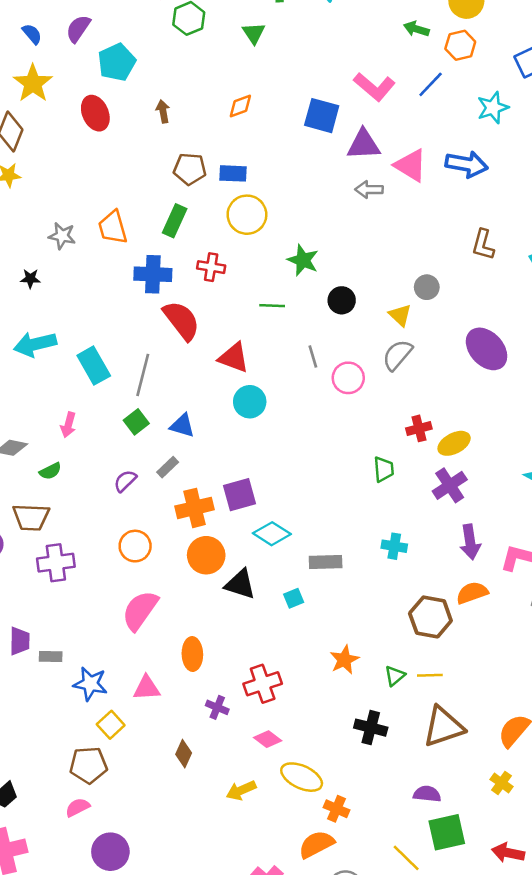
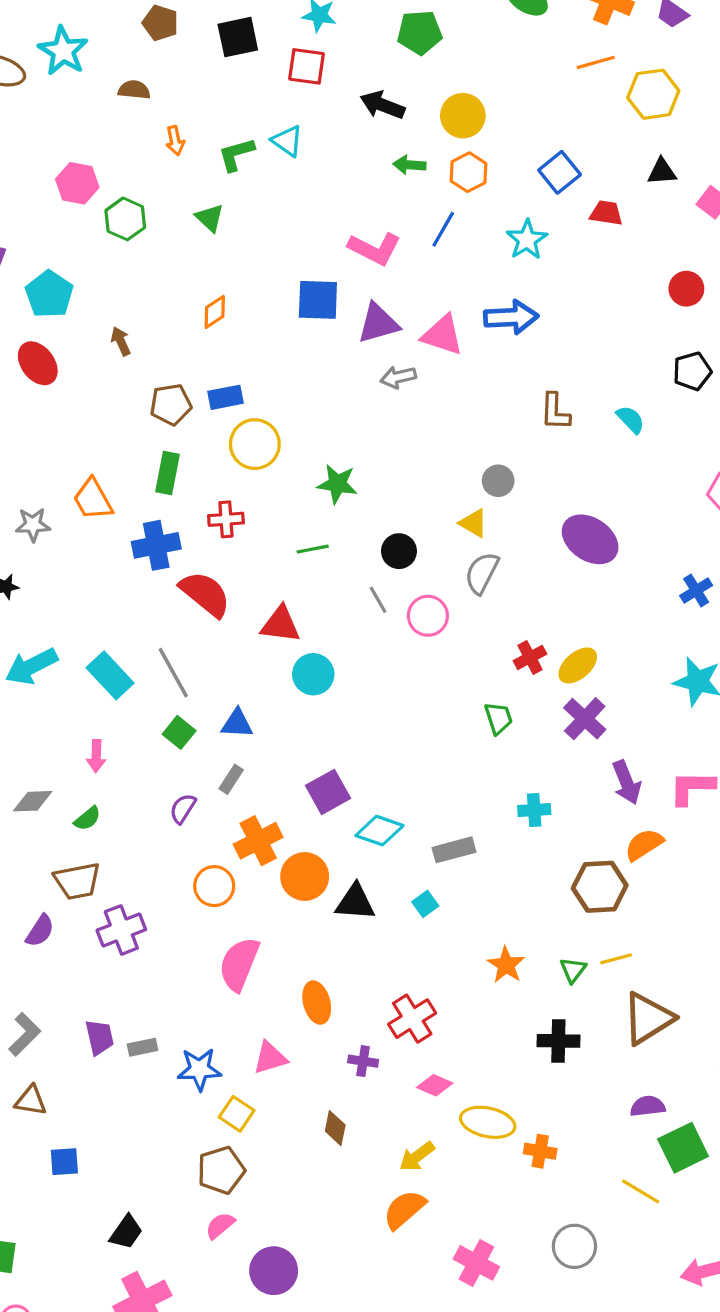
black circle: (342, 300) -> (399, 551), moved
gray line: (143, 375) -> (173, 673), turned -30
orange cross: (195, 508) -> (258, 841), moved
orange semicircle: (316, 844) -> (404, 1209), moved

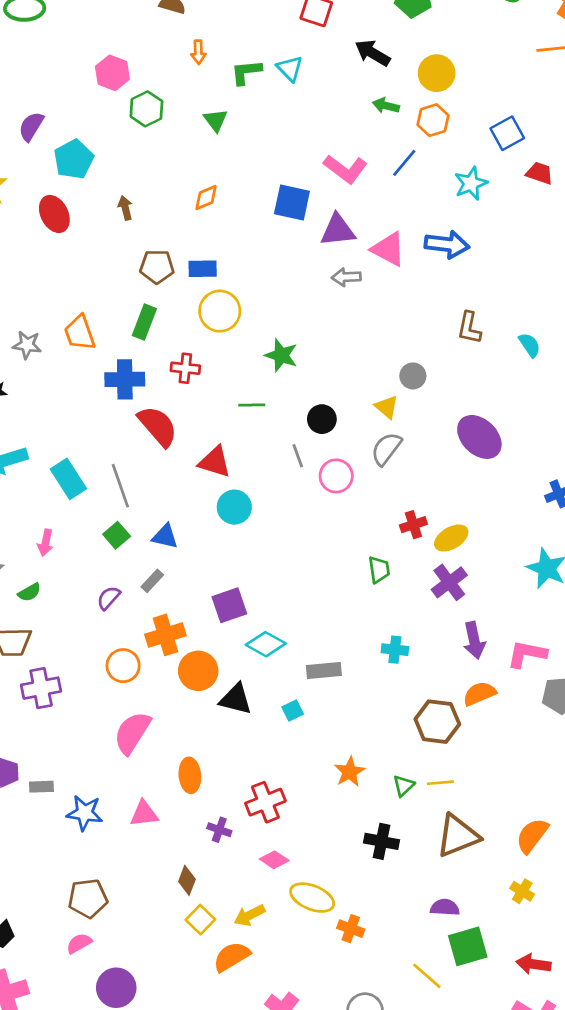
yellow square: (237, 1114) -> (200, 920), moved

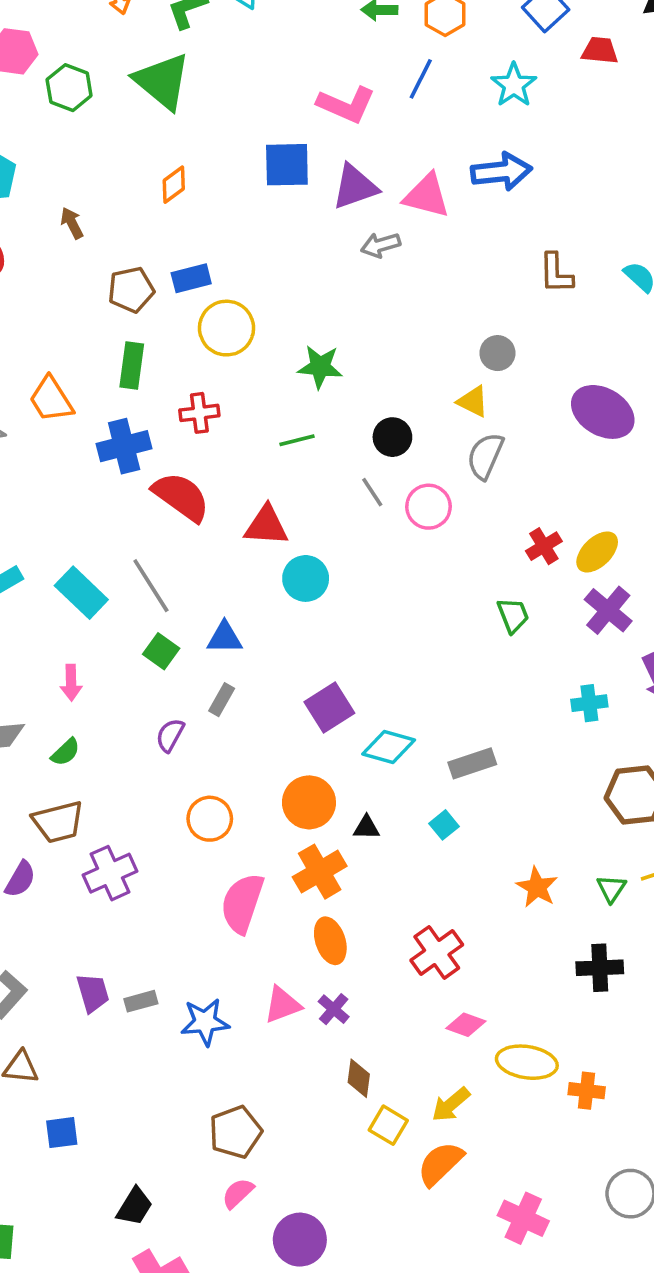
green triangle: (216, 120) -> (162, 81), size x1.8
orange cross: (165, 635) -> (320, 872), moved
cyan cross: (395, 650) -> (589, 703), moved
black triangle: (236, 699) -> (366, 828), size x0.6
purple cross: (219, 830) -> (334, 1009), moved, turned 35

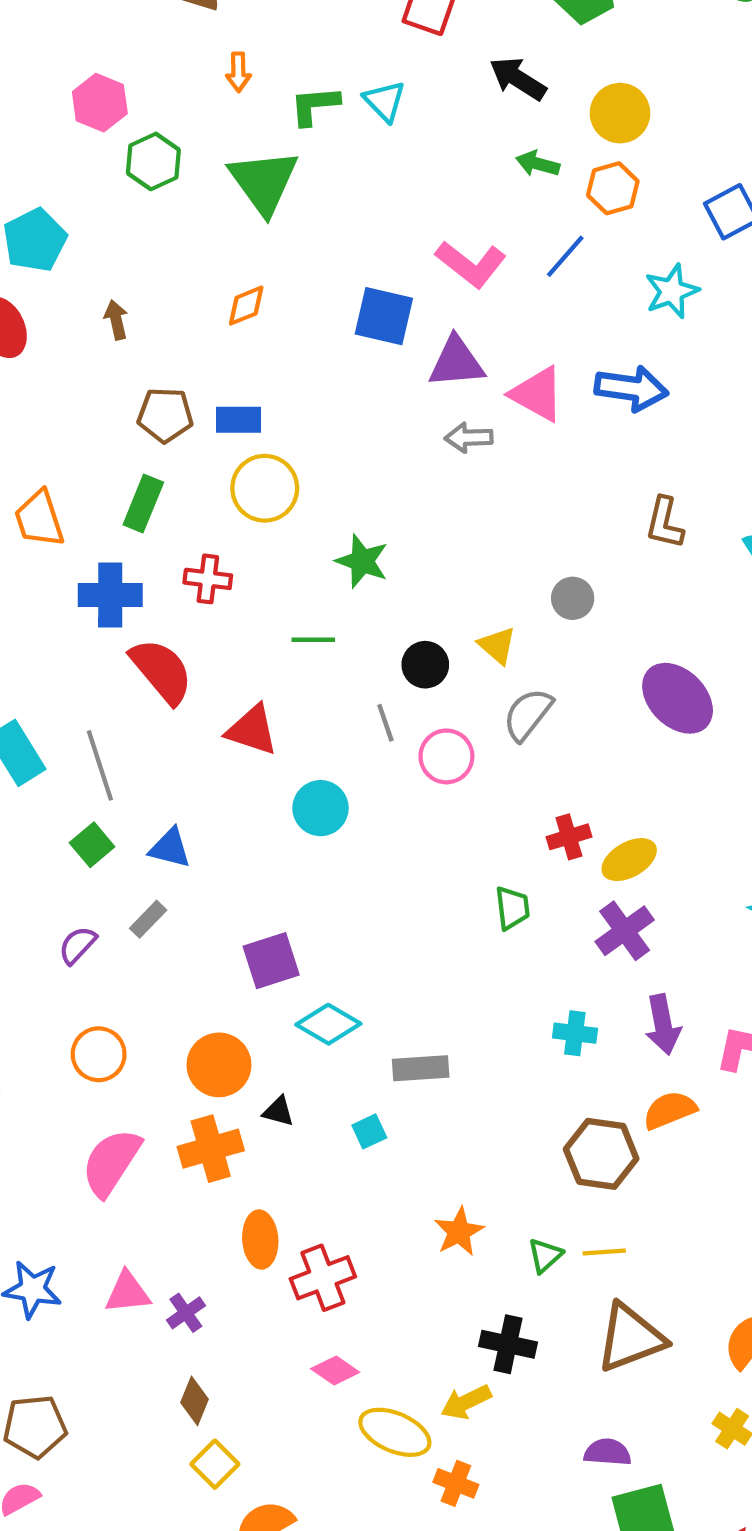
yellow triangle: (473, 401) -> (497, 645), moved
cyan circle: (306, 578) -> (321, 808), moved
orange ellipse: (330, 941) -> (260, 1240), moved
yellow arrow: (451, 1104) -> (466, 1402), moved

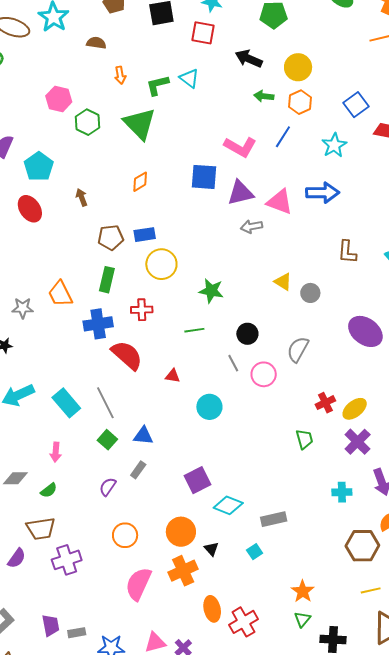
yellow triangle: (497, 645) -> (283, 282), moved
red triangle: (252, 730) -> (173, 376), size x0.6
black triangle: (278, 1111) -> (211, 549), turned 42
green triangle: (545, 1255) -> (302, 619), moved

